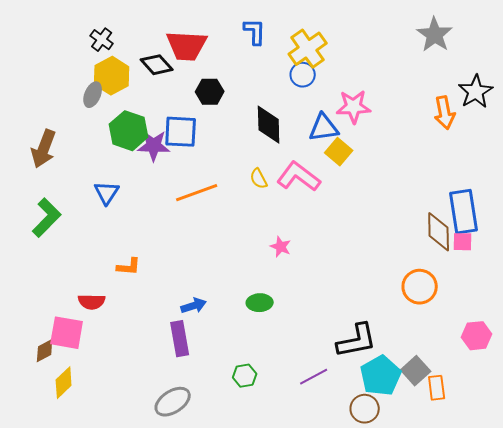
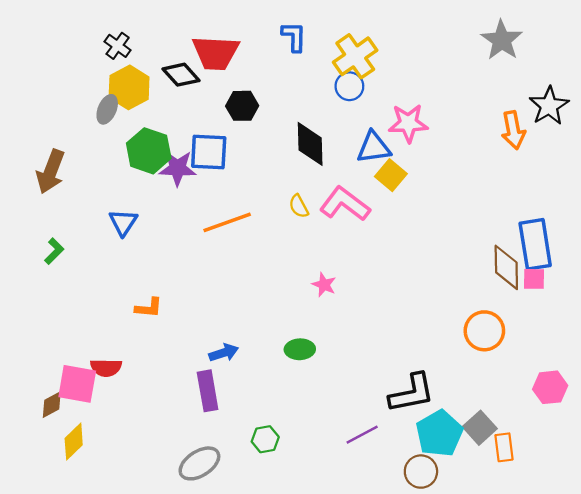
green L-shape: (47, 218) -> (54, 251), size x0.6
red semicircle: (92, 302) -> (106, 368), moved
green hexagon: (245, 376) -> (265, 439), moved

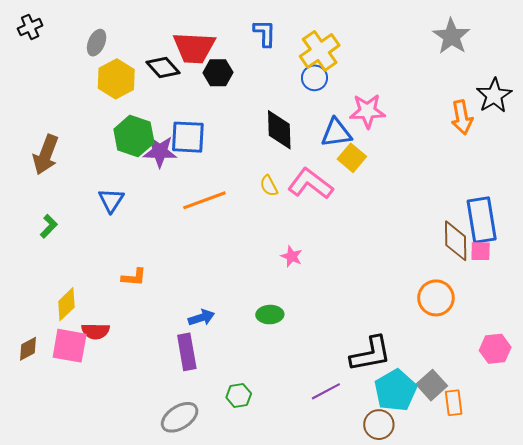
black cross: (118, 46) -> (30, 27), moved, turned 30
black hexagon: (242, 106) -> (218, 73), moved
gray ellipse: (107, 109) -> (97, 43), moved
brown diamond: (52, 405) -> (28, 349), moved
yellow diamond: (74, 442) -> (66, 304), moved

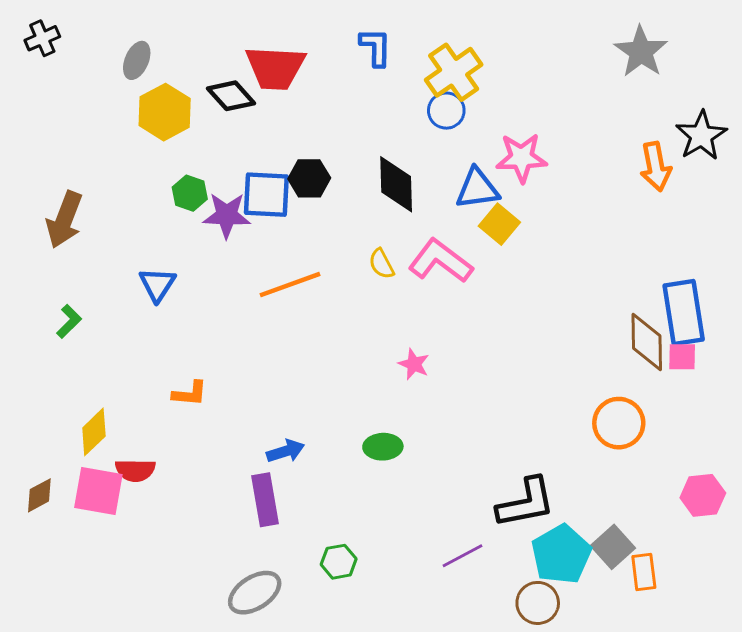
black hexagon: (218, 73) -> (309, 178), moved
green hexagon: (134, 136) -> (190, 193), size x0.6

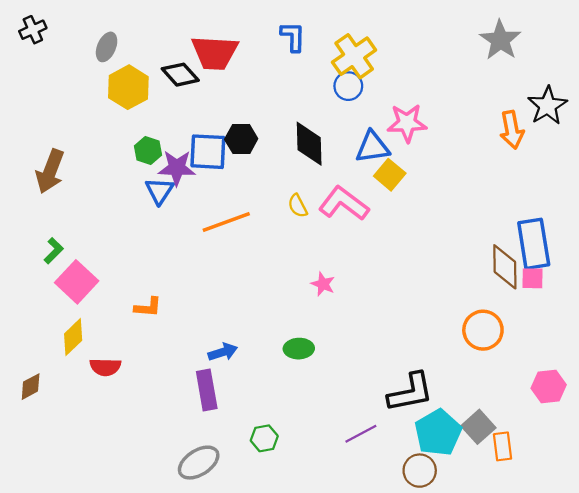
blue triangle: (157, 285) -> (159, 191), moved
pink square: (98, 491) -> (77, 282), moved, turned 33

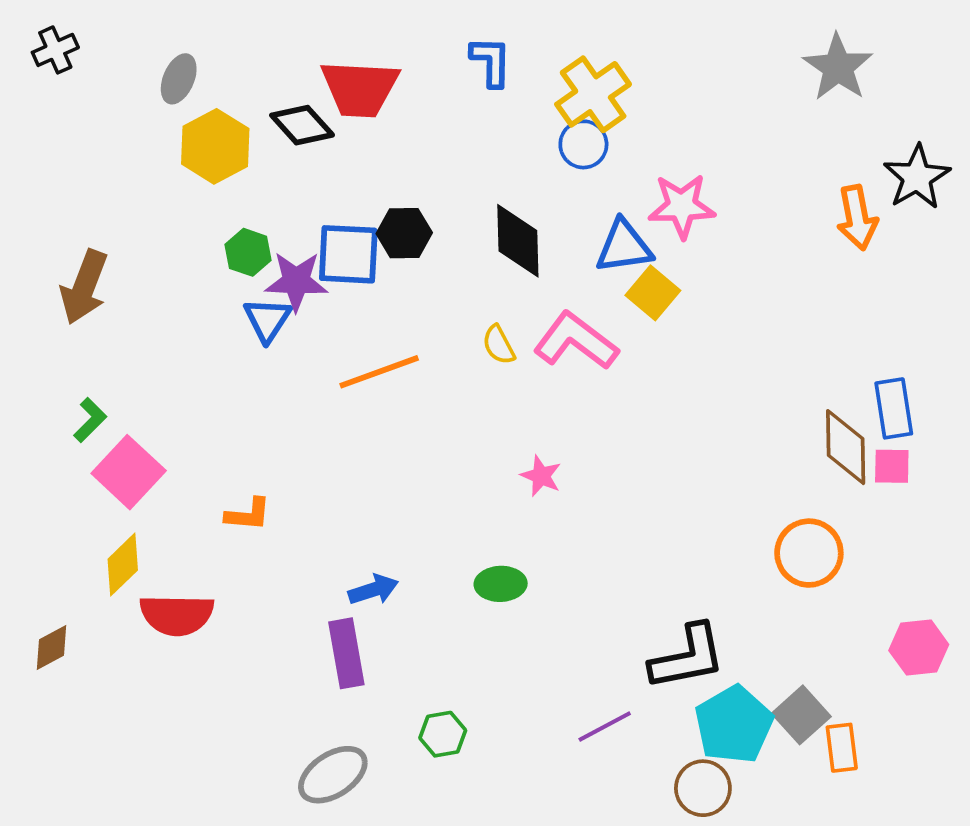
blue rectangle: (534, 244) -> (894, 408), size x0.7
red semicircle: (105, 367) -> (177, 615), size x1.4

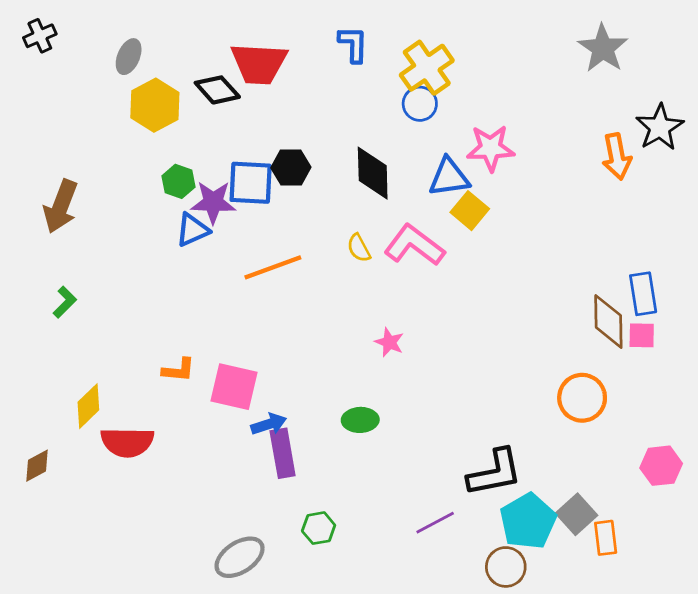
blue triangle: (267, 320) -> (192, 230), turned 33
pink square: (129, 472) -> (234, 387), moved, turned -30
purple rectangle: (346, 653) -> (283, 453), moved

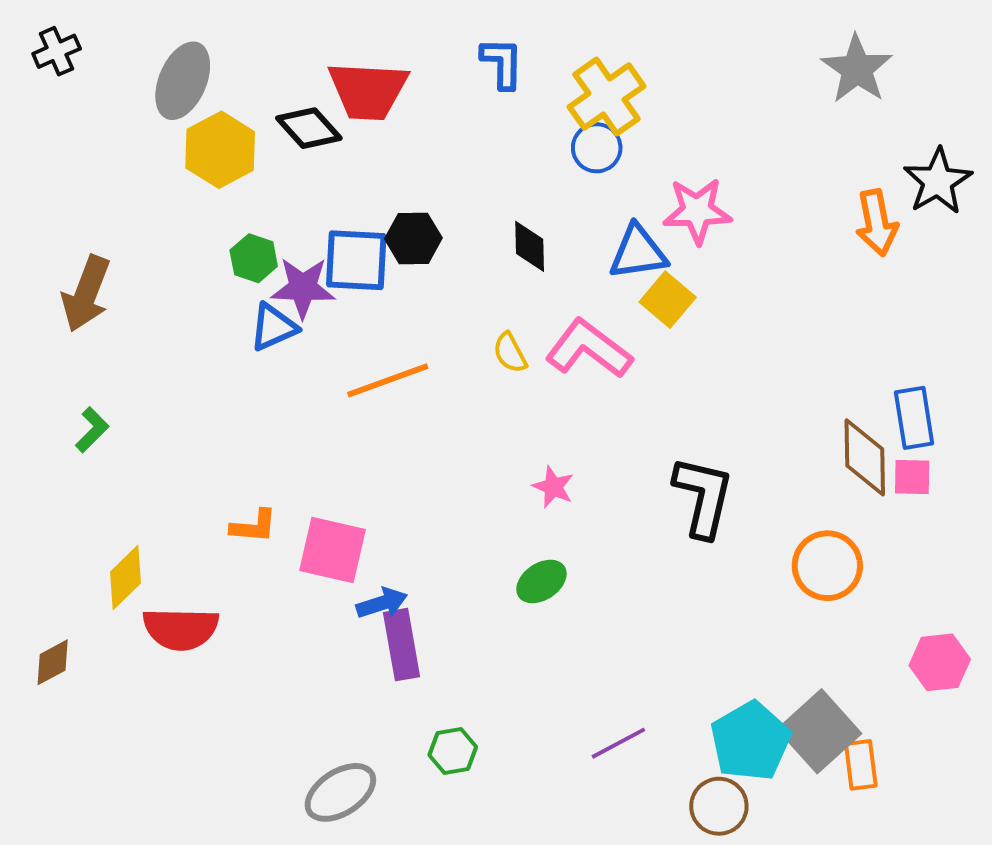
gray ellipse: (129, 57) -> (183, 81), size x1.5
black diamond: (373, 173) -> (530, 246), size x0.7
green ellipse: (360, 420) -> (541, 581), moved, turned -32
black L-shape: (495, 473) -> (703, 497), moved, turned -66
gray square: (577, 514) -> (819, 731), size x1.4

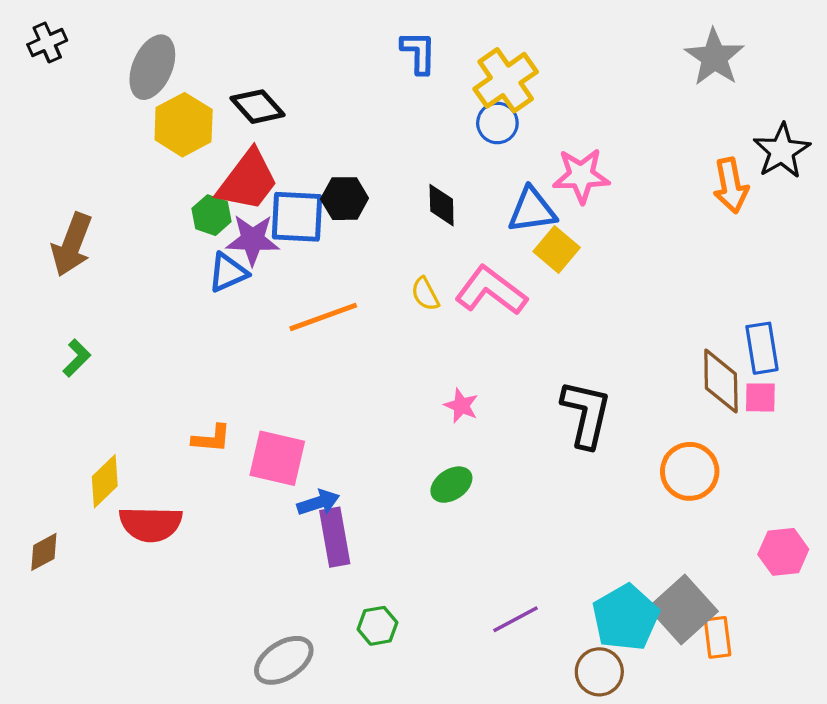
red trapezoid: (368, 91) -> (248, 181), moved, turned -56

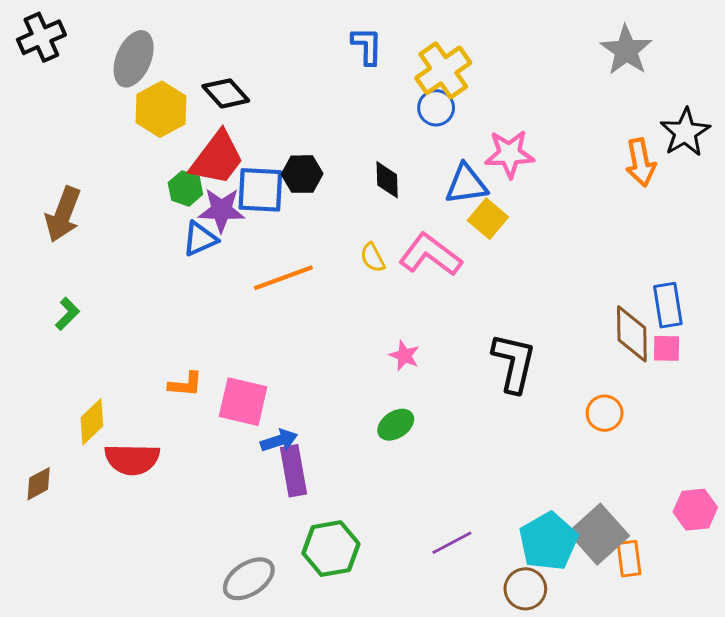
black cross: (47, 43) -> (41, 37), size x1.4
orange circle: (690, 471) -> (605, 413), size x0.7
pink hexagon: (783, 552) -> (695, 510), moved
green hexagon: (377, 626) -> (331, 549), size x1.6

